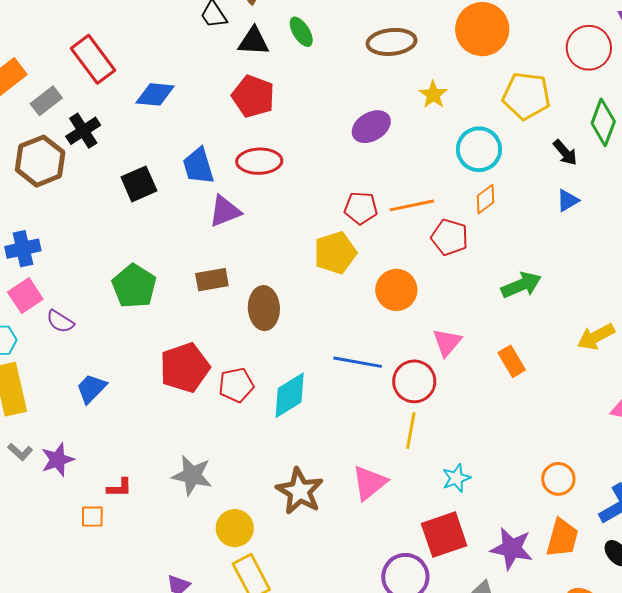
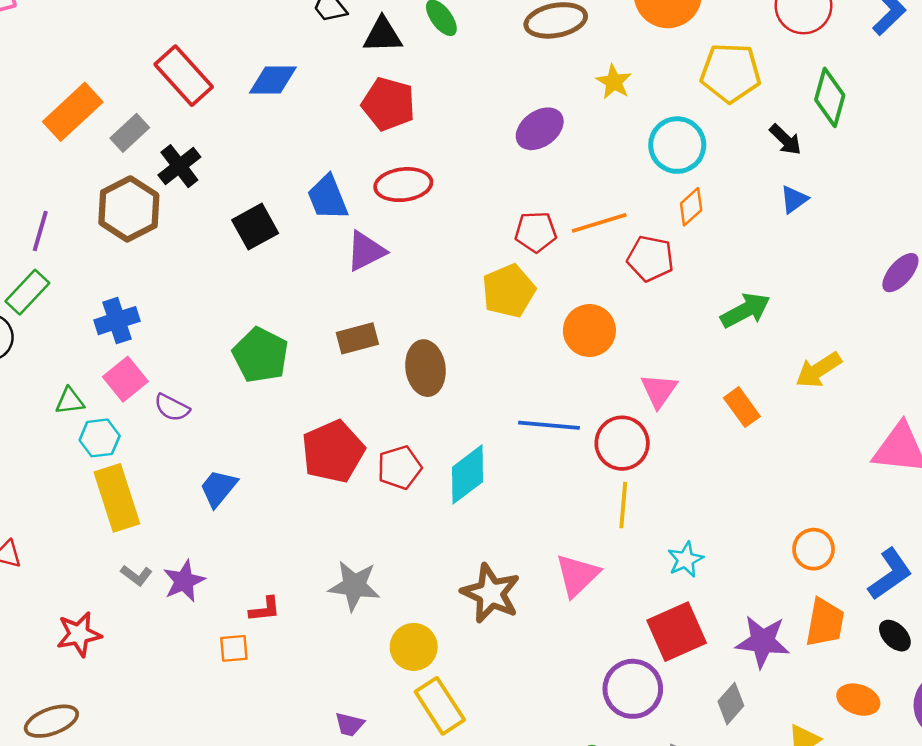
blue diamond: (155, 94) -> (273, 80), moved
yellow arrow: (596, 337) -> (818, 370), moved

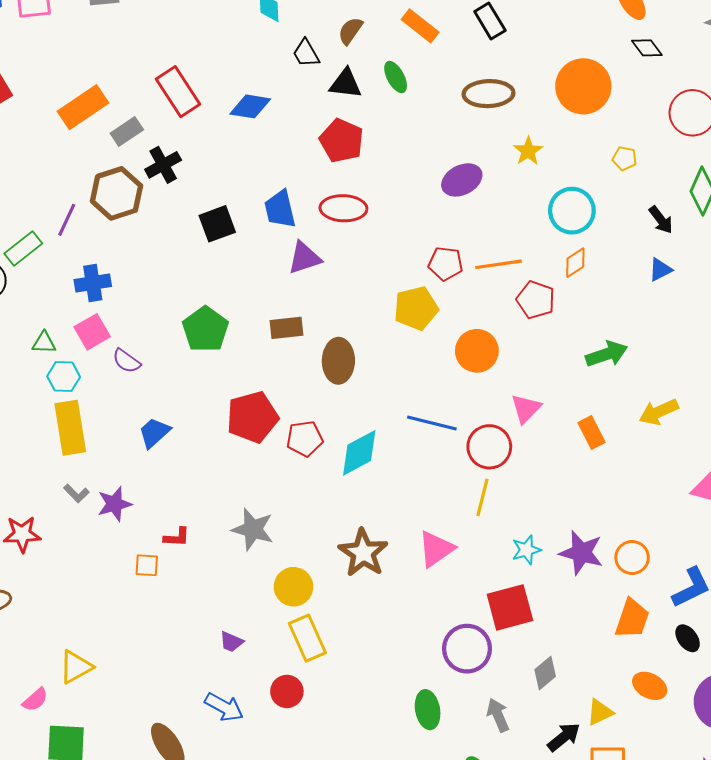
yellow pentagon: (731, 73) -> (625, 158), size x0.5
purple line: (40, 231) -> (67, 220), moved
purple star: (763, 641) -> (581, 553), moved

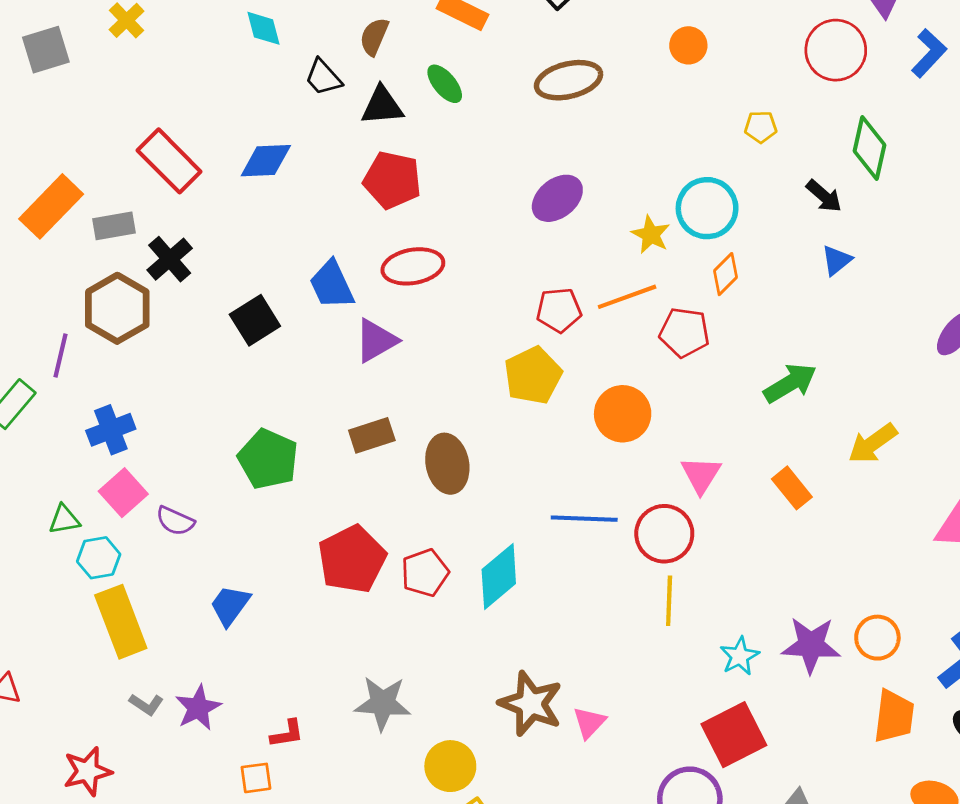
orange circle: (583, 86) -> (688, 45), size x0.5
gray rectangle: (127, 131) -> (114, 226), turned 36
yellow star: (528, 151) -> (651, 235), moved
pink triangle: (436, 549) -> (589, 722), moved, size x0.7

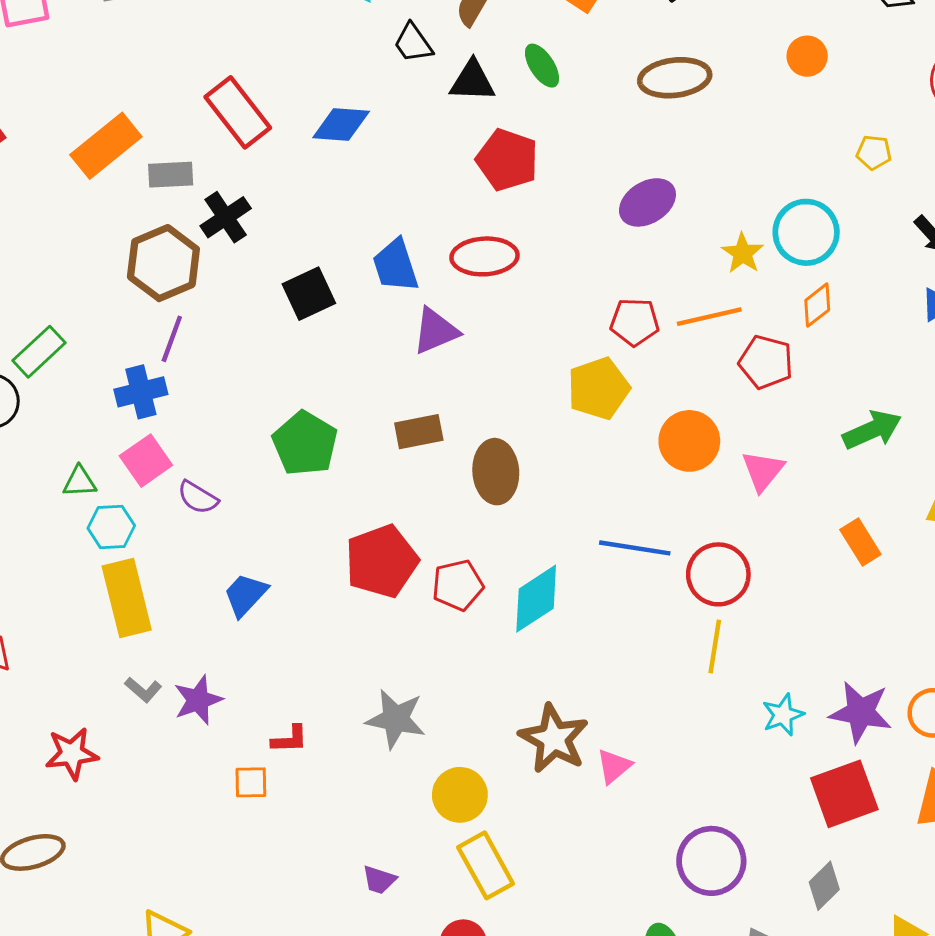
red pentagon: (392, 180) -> (507, 160), moved
purple line: (61, 356) -> (172, 339), moved
pink triangle: (701, 475) -> (763, 471), moved
red square: (734, 735) -> (844, 794), moved

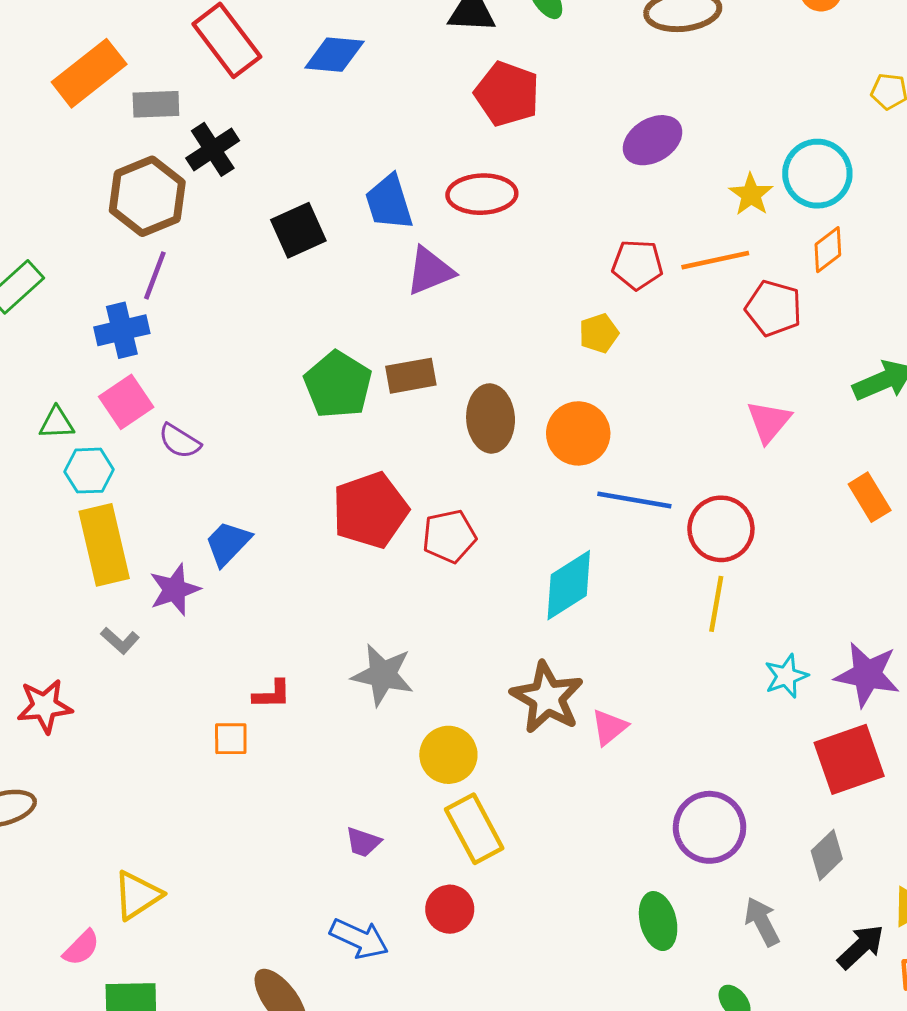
yellow pentagon: (599, 388) -> (599, 333), size x0.6
orange circle: (689, 441) -> (578, 433), moved
green pentagon: (305, 443) -> (338, 385), moved
cyan diamond: (536, 599) -> (569, 585), moved
purple star: (198, 700) -> (175, 590), moved

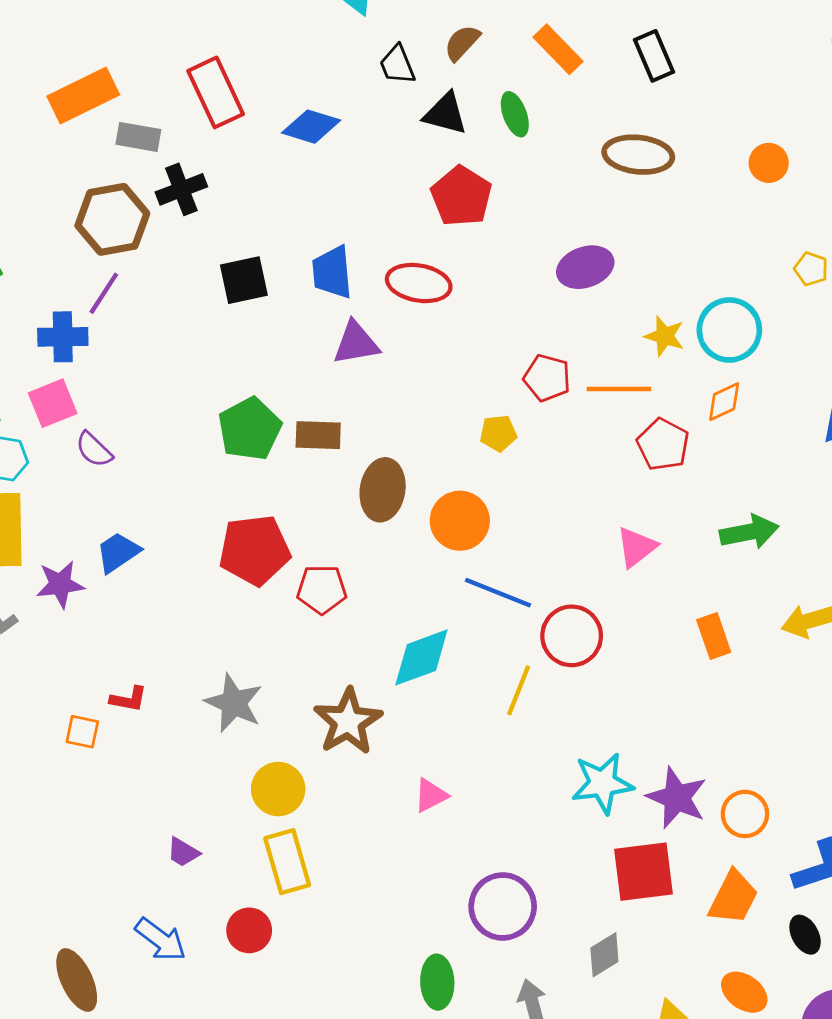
yellow star: (751, 195) -> (665, 336), turned -30
yellow line: (716, 604) -> (519, 690), moved
cyan star: (786, 676) -> (602, 783), size x1.5
brown star: (547, 698) -> (348, 721), moved

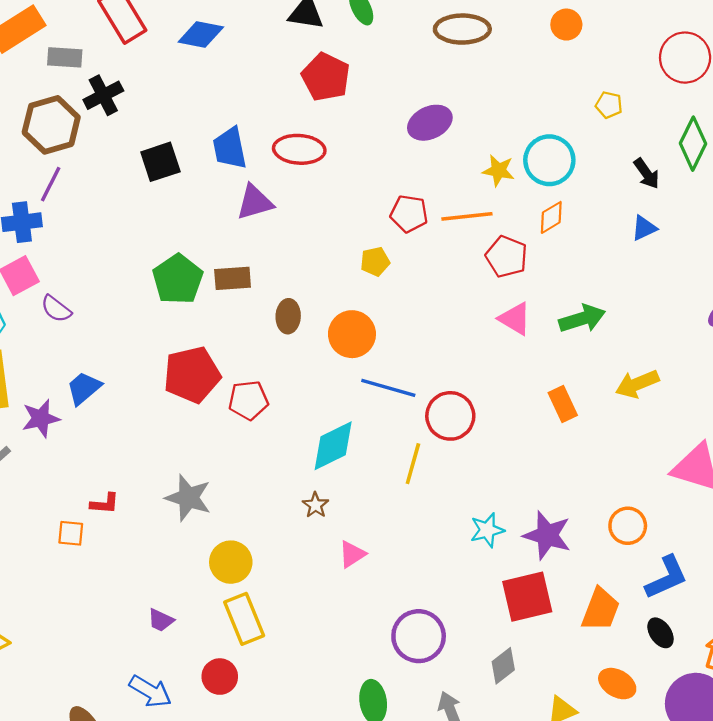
brown ellipse: (383, 490) -> (288, 316), size x0.7
pink triangle: (636, 547) -> (515, 319), moved, turned -45
brown star: (348, 721) -> (316, 505), moved, size x0.5
cyan star: (602, 783) -> (487, 530), size x0.7
orange circle: (745, 814) -> (628, 526), moved

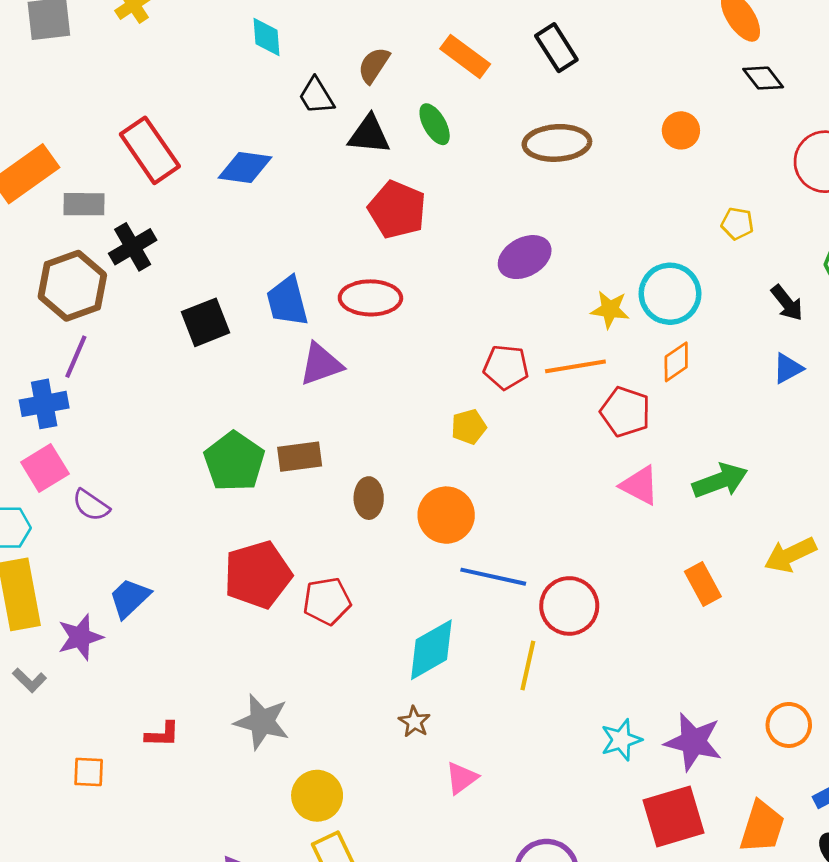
orange square: (71, 533) -> (89, 772), moved

